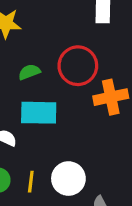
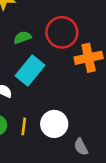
cyan rectangle: (39, 113) -> (30, 71), turned -52

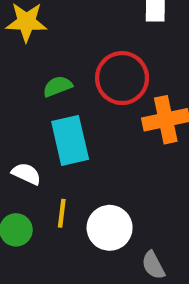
cyan rectangle: (30, 71) -> (70, 140), turned -52
yellow line: (24, 126) -> (62, 213), moved

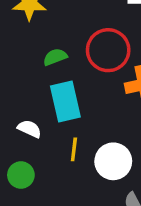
yellow line: (62, 213) -> (74, 149), moved
white circle: (110, 228) -> (113, 161), moved

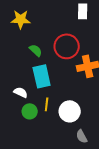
green semicircle: (55, 57) -> (36, 50), turned 64
green circle: (21, 175) -> (30, 111), moved

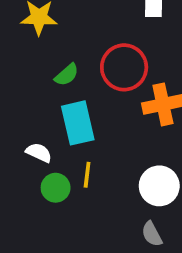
green semicircle: (36, 50) -> (67, 75), turned 96
white circle: (70, 111) -> (159, 186), moved

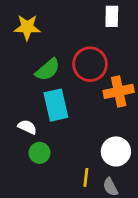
green semicircle: (67, 75) -> (48, 70), size x1.4
yellow line: (87, 175) -> (86, 177), moved

